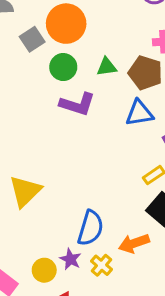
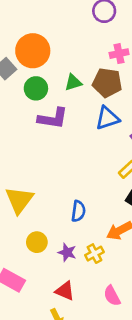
blue semicircle: (90, 228) -> (78, 211), moved, size x0.7
yellow cross: (101, 265) -> (94, 254), turned 30
yellow circle: (44, 270) -> (37, 242), moved

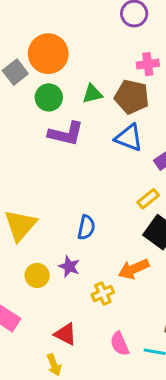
blue triangle: (107, 118) -> (129, 138), turned 35
blue semicircle: (78, 211) -> (86, 227), moved
purple star: (67, 252) -> (69, 266), moved

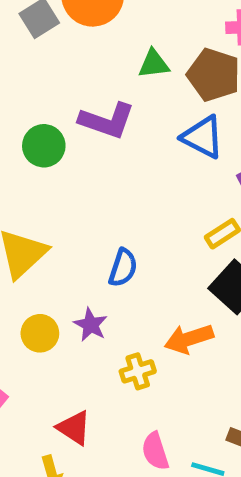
green circle: (49, 97) -> (44, 146), moved

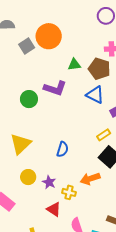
purple star: (91, 325) -> (49, 182), moved
yellow cross: (138, 371) -> (69, 192), turned 32
red triangle: (74, 428) -> (54, 209), moved

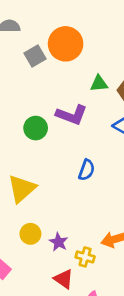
blue semicircle: (62, 149) -> (87, 170), moved

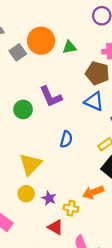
green triangle: (99, 84) -> (69, 47), moved
purple L-shape: (72, 115) -> (51, 97), turned 50
yellow triangle: (22, 189) -> (30, 164), moved

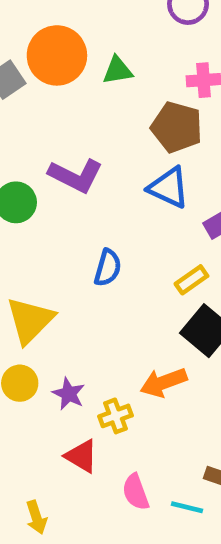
purple L-shape: (51, 97) -> (76, 176), turned -40
yellow cross: (71, 208) -> (115, 416), turned -32

